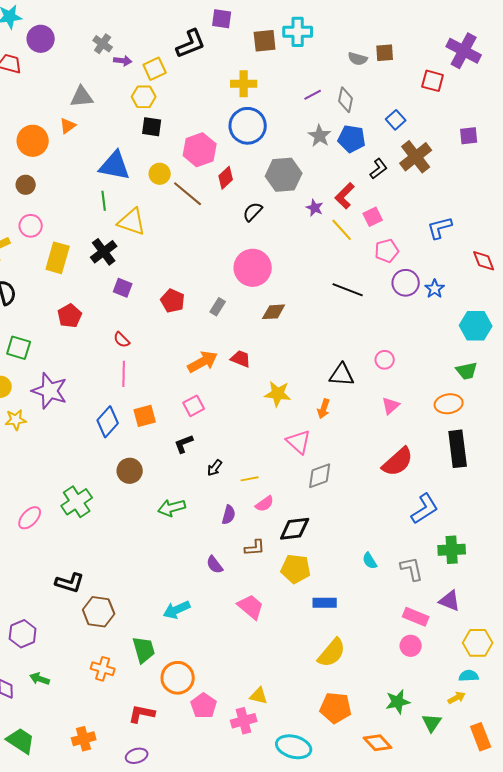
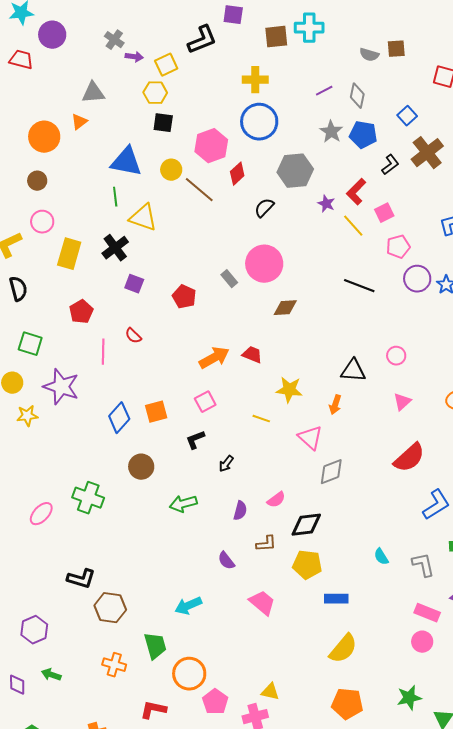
gray rectangle: (218, 307) -> (229, 279), moved, turned -72
pink line: (124, 374) -> (103, 352), moved
yellow line: (250, 479) -> (261, 419), moved, turned 30
green cross: (77, 502) -> (88, 498), turned -36

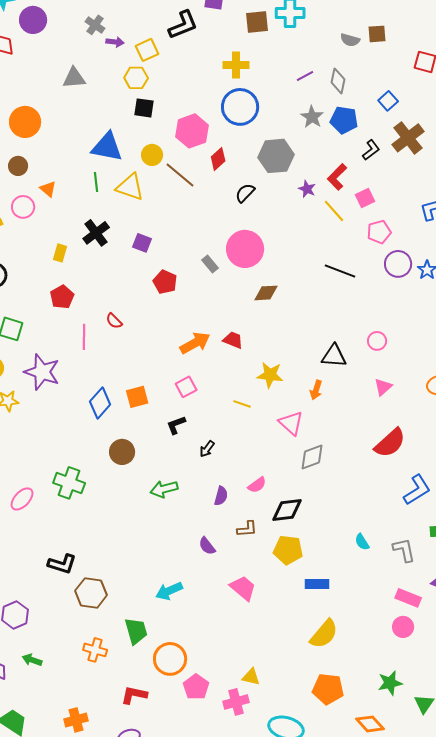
orange triangle: (79, 122) -> (48, 189), moved, turned -42
yellow triangle: (143, 218) -> (130, 187), moved
yellow rectangle: (69, 254) -> (60, 253), moved, size x0.6
purple square: (134, 284) -> (142, 243), moved

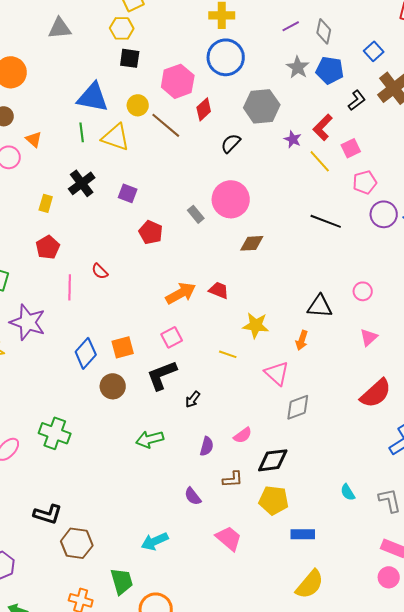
black L-shape: (176, 425) -> (162, 375), size x1.6
brown circle: (122, 452) -> (113, 386), moved

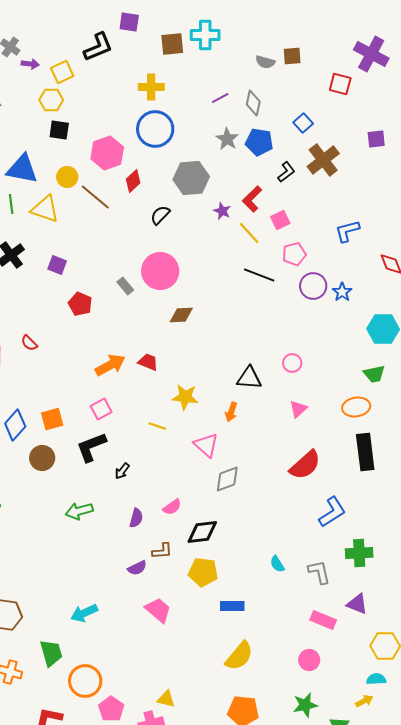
black line: (326, 221) -> (259, 275), moved
purple semicircle: (193, 496) -> (137, 568), moved, turned -78
pink circle: (389, 577) -> (309, 660), moved

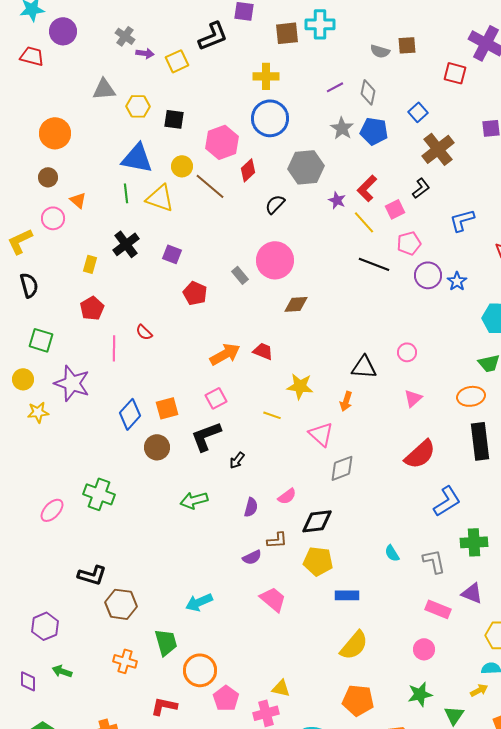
yellow hexagon: (51, 100) -> (138, 106), moved
black L-shape: (286, 172) -> (421, 188), moved

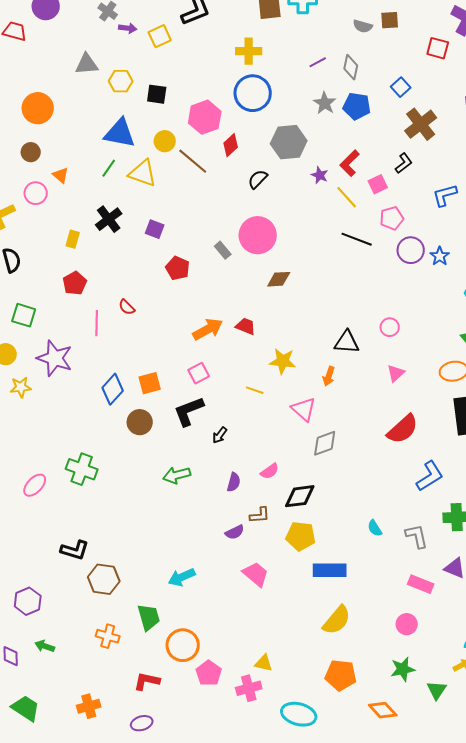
green line: (126, 193) -> (109, 168), turned 42
blue rectangle: (347, 595) -> (330, 570), size x1.4

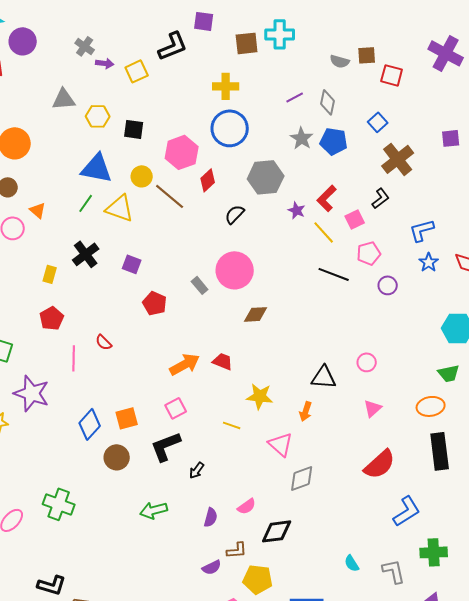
red square: (438, 48) -> (392, 75), moved
purple circle: (411, 250) -> (388, 285), size x0.7
blue star: (440, 256) -> (429, 262), moved
yellow pentagon: (301, 536) -> (258, 579), moved

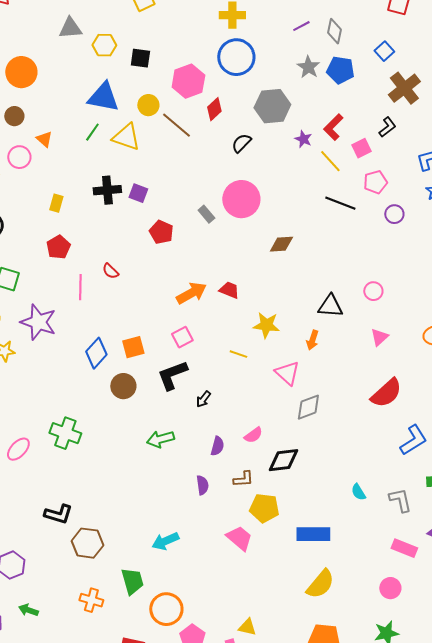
black cross: (86, 254) -> (107, 190), moved, turned 32
brown diamond: (256, 314) -> (281, 244), moved
purple semicircle: (212, 567) -> (202, 485), moved, turned -72

